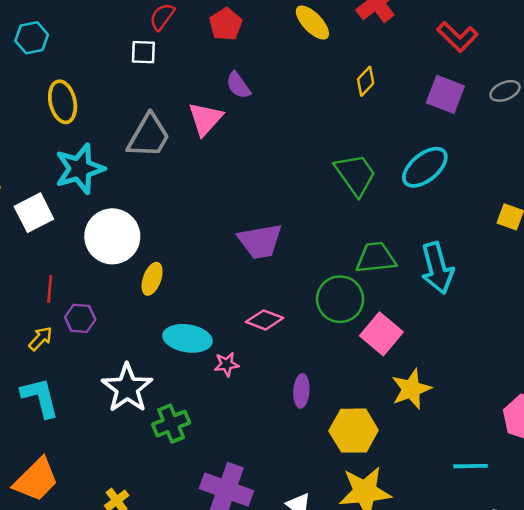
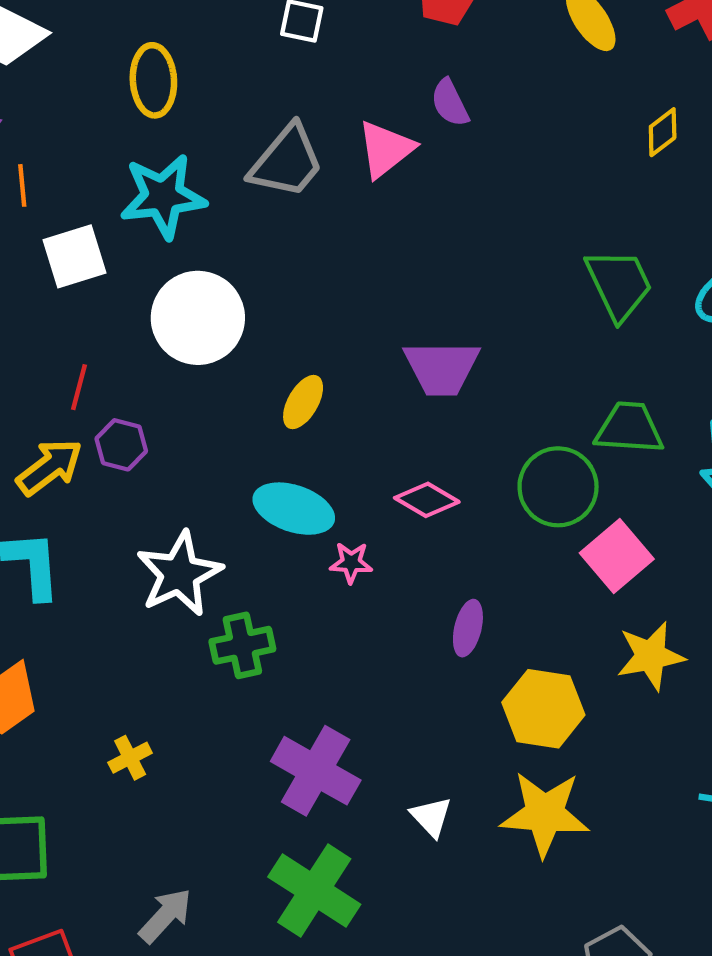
yellow ellipse: (152, 279) -> (303, 402), moved
yellow arrow: (40, 339) -> (50, 467), size x1.5

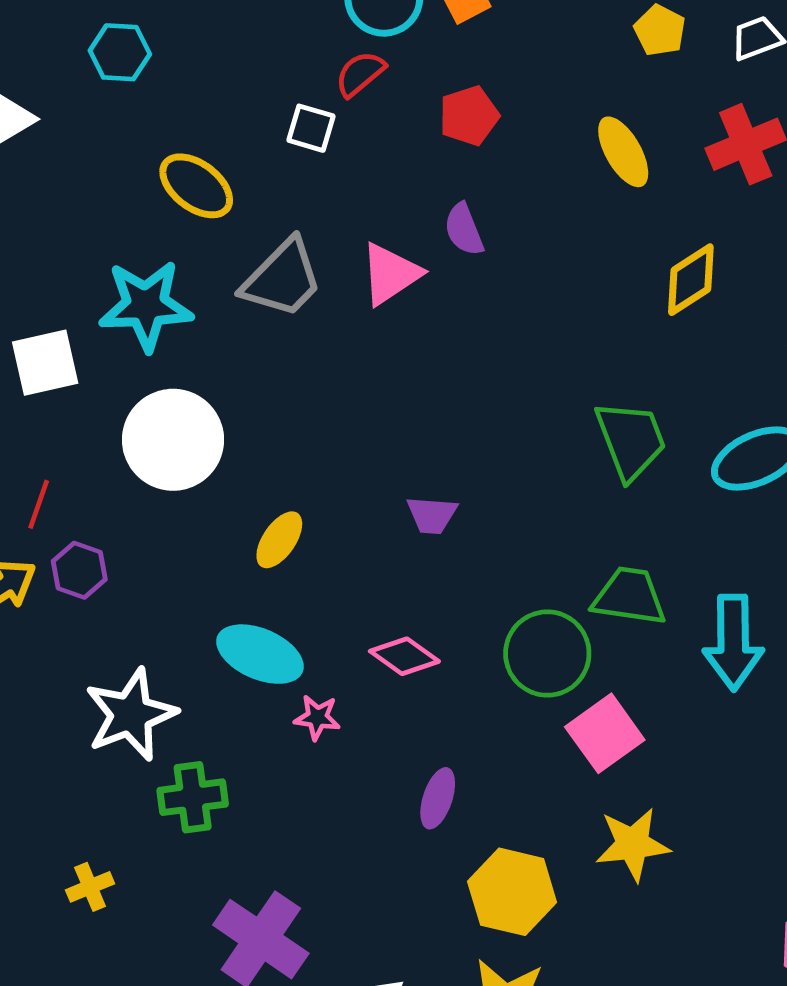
yellow ellipse: (153, 80) -> (196, 186), moved, turned -54
yellow diamond: (663, 132) -> (691, 280), size x1.4
purple trapezoid: (442, 368) -> (432, 515), size x0.6
yellow cross: (130, 758) -> (90, 887), moved

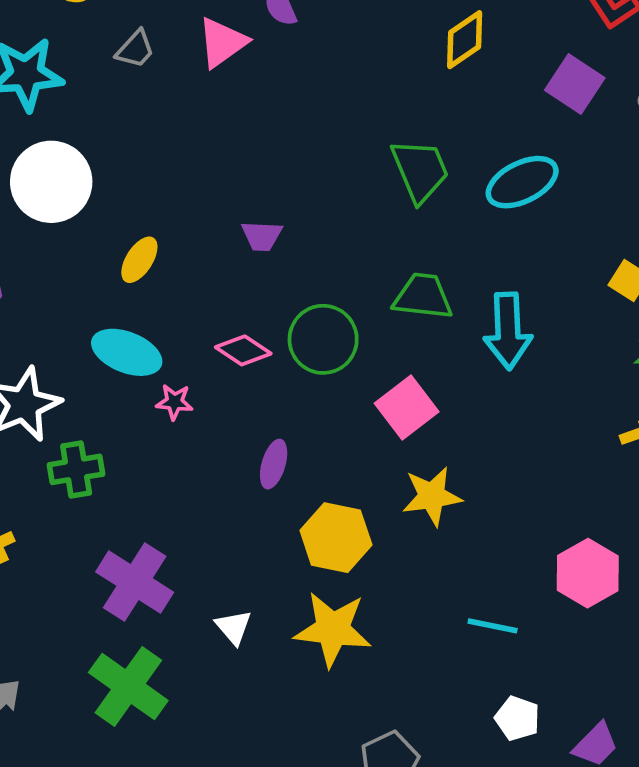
gray trapezoid: (282, 279) -> (135, 49), size x0.6
green circle: (547, 654) -> (323, 339), moved

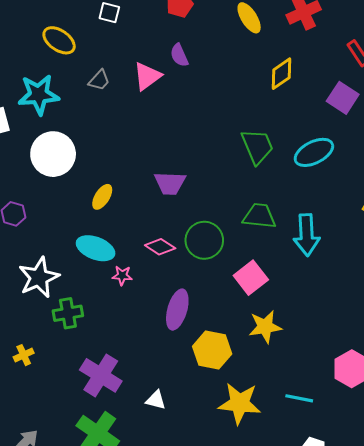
purple trapezoid: (262, 236) -> (170, 183), size x1.4
purple ellipse: (274, 464) -> (177, 310), size x1.5
white triangle: (233, 627) -> (156, 400), turned -35
yellow star: (333, 629) -> (240, 403), moved

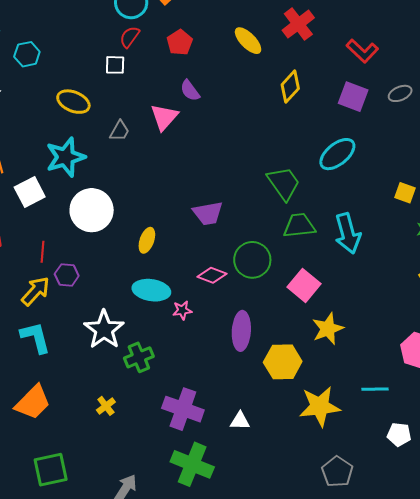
green trapezoid: (257, 146) -> (284, 183), moved

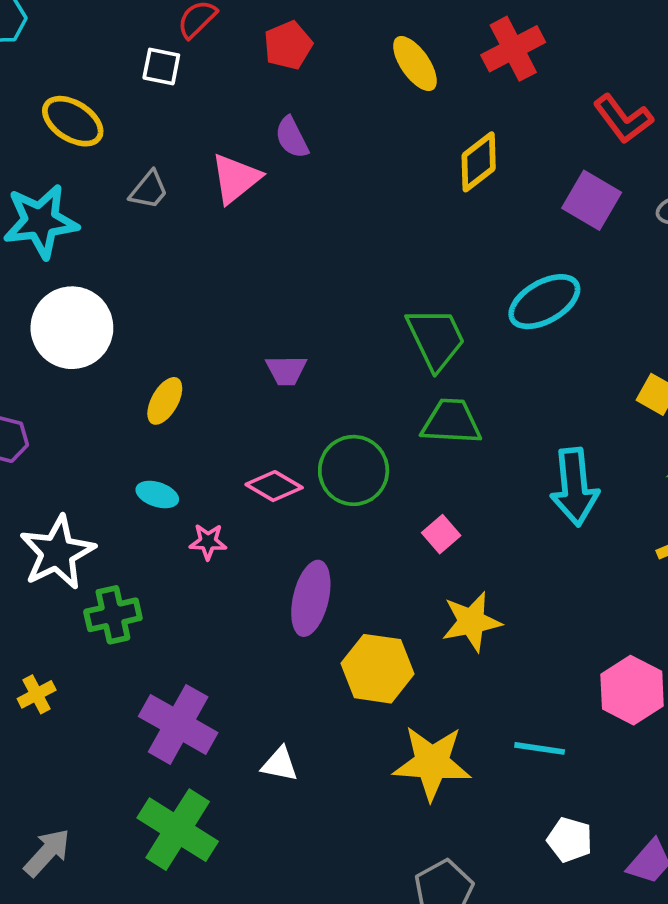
purple trapezoid: (208, 213) -> (286, 370), size x0.7
cyan arrow: (348, 233) -> (574, 487), moved
pink square: (304, 285) -> (441, 534), size x0.6
cyan ellipse: (151, 290) -> (157, 495), size x0.6

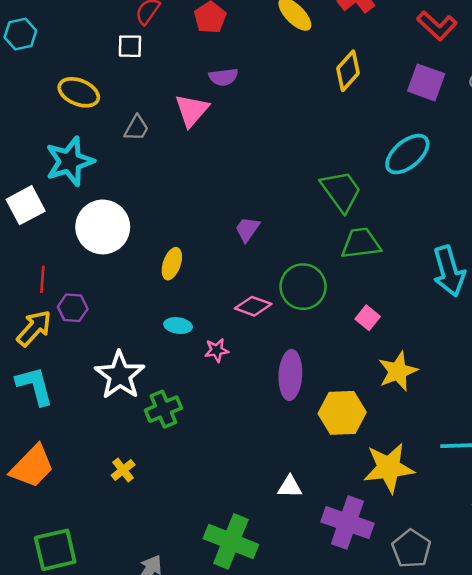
purple semicircle: (292, 137) -> (223, 77), turned -60
purple trapezoid: (286, 370) -> (247, 229), turned 136
purple cross: (178, 724) -> (347, 523), moved

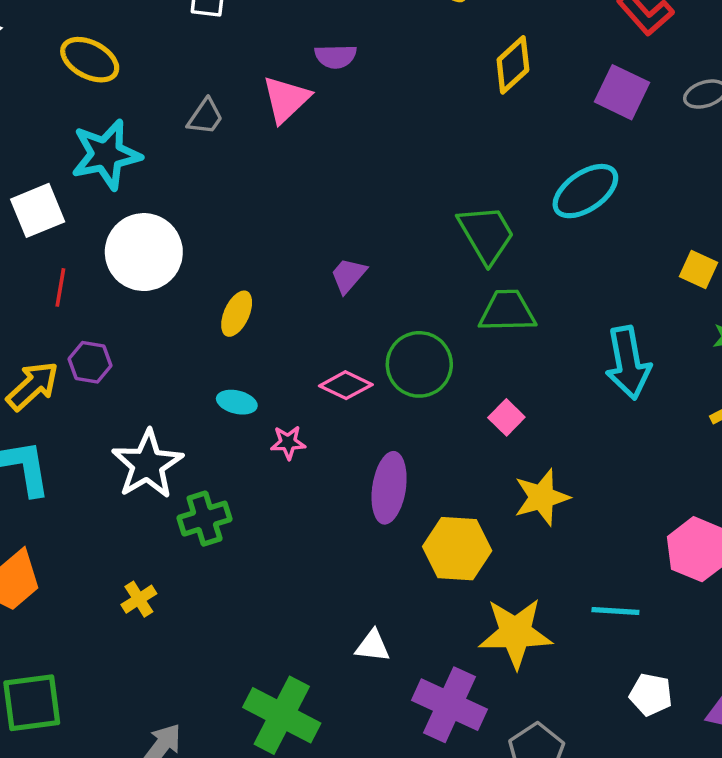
yellow ellipse: (79, 92) -> (90, 60), moved
red line: (42, 279) -> (60, 287), moved

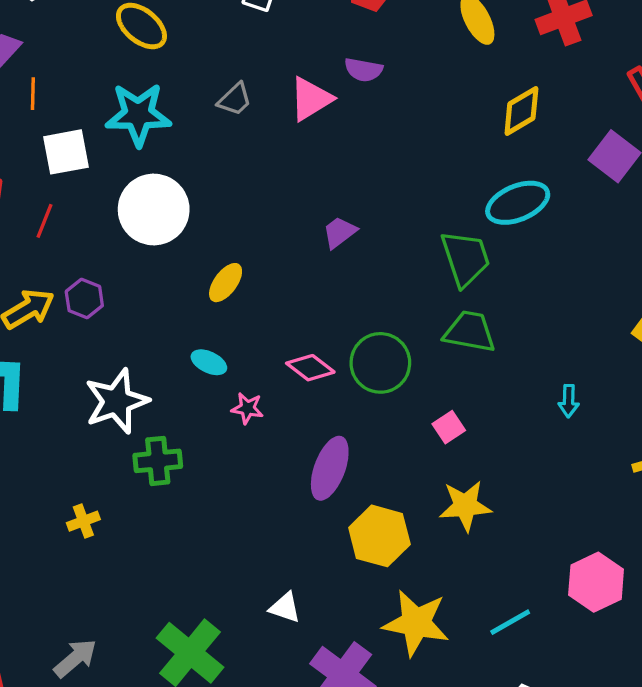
cyan ellipse: (585, 191) -> (518, 203), moved
purple trapezoid: (348, 275) -> (340, 232), moved
red line: (60, 287) -> (45, 221), moved
cyan arrow: (628, 363) -> (569, 401), size x0.5
cyan line: (615, 611) -> (510, 622), turned -45

